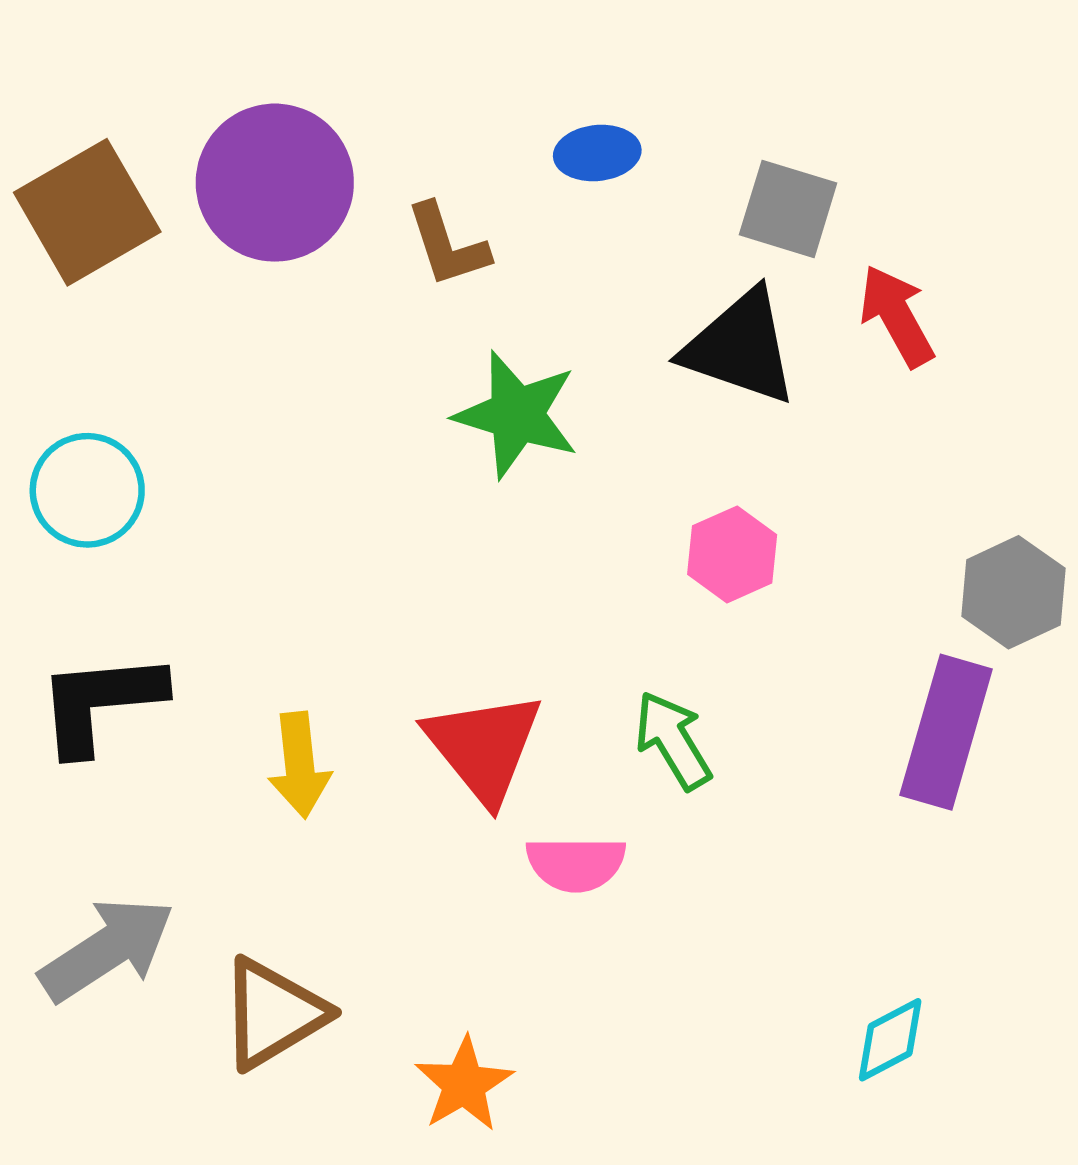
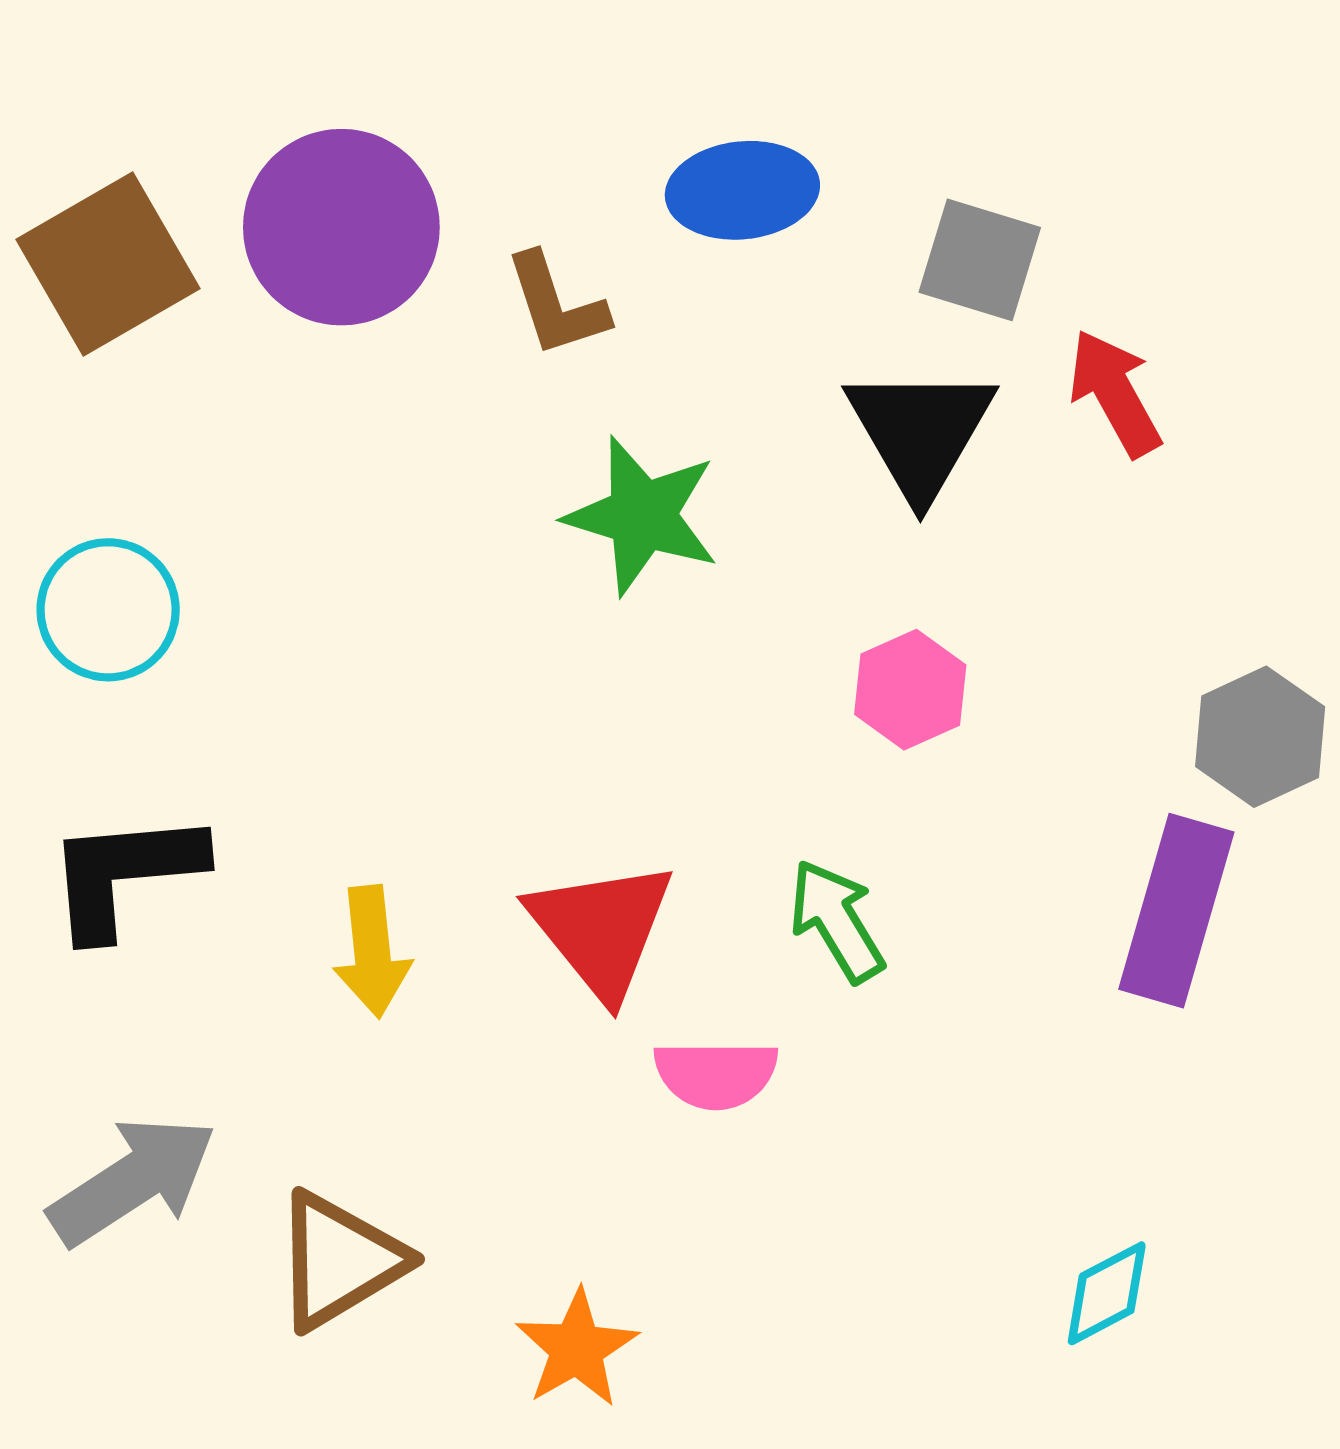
blue ellipse: (597, 153) -> (742, 190), size x1.4
black triangle: (740, 347) -> (920, 432), turned 41

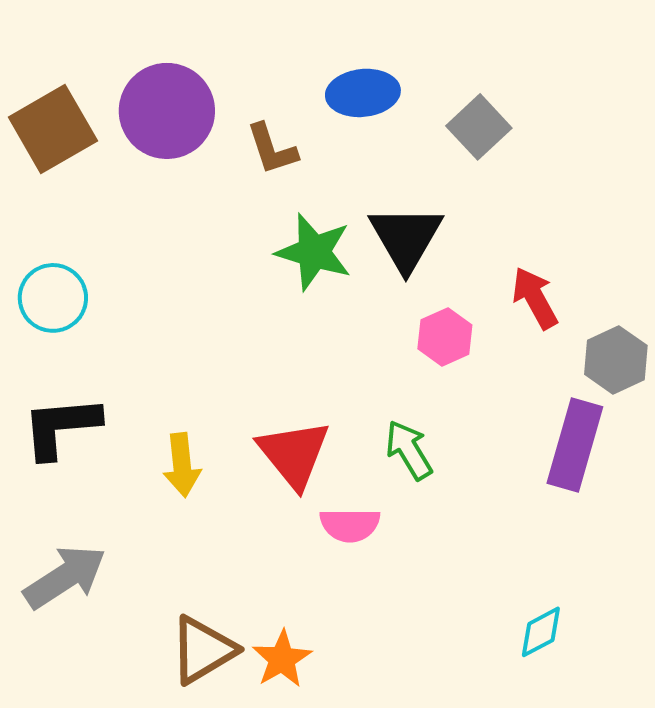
gray square: (980, 260) -> (479, 127), turned 30
red arrow: (1115, 393) -> (535, 298), moved
black triangle: (920, 432) -> (406, 238), moved
brown triangle: (339, 1261) -> (203, 650), moved

